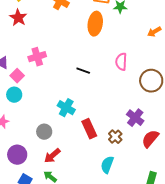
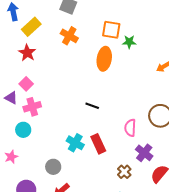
pink cross: (37, 57) -> (32, 107), moved
pink semicircle: (121, 62) -> (130, 128), moved
pink square: (17, 76) -> (26, 84), moved
red rectangle: (89, 129) -> (98, 144), moved

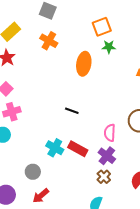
orange square: (111, 30) -> (102, 27), moved, turned -30
red rectangle: (98, 144) -> (78, 149), turned -36
purple cross: (144, 153) -> (107, 156), moved

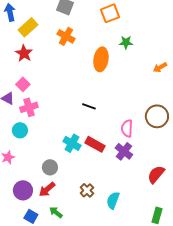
orange square: (102, 27) -> (110, 13), moved
brown cross: (104, 177) -> (87, 190), moved
red arrow: (41, 196) -> (47, 189), moved

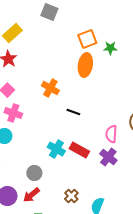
orange square: (110, 13) -> (87, 39), moved
orange cross: (66, 36) -> (50, 88), moved
pink cross: (29, 107) -> (13, 113), turned 36

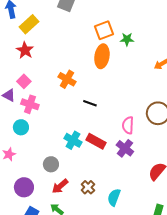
red arrow: (31, 195) -> (60, 186), moved

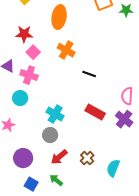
red star: (25, 50) -> (24, 34), moved, turned -30
orange ellipse: (102, 56) -> (59, 17), moved
pink square: (24, 81) -> (33, 52), moved
cyan cross: (73, 140) -> (55, 114), moved

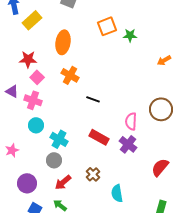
cyan circle: (20, 98) -> (36, 125), moved
brown cross: (87, 158) -> (93, 174), moved
cyan semicircle: (113, 168) -> (117, 193), turned -30

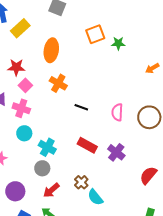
pink semicircle: (131, 121) -> (117, 112), moved
cyan semicircle: (117, 193) -> (95, 197), moved, turned -30

